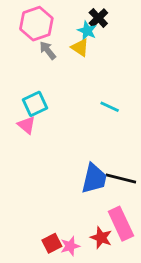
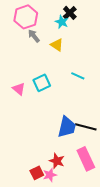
yellow triangle: (80, 48) -> (57, 45), moved
cyan square: (35, 104) -> (42, 83), moved
red star: (101, 238) -> (57, 161), moved

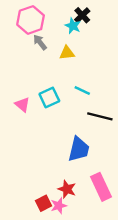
yellow triangle: (57, 45) -> (67, 53), turned -40
cyan line: (78, 76) -> (82, 90), moved
black line: (86, 127) -> (100, 116), moved

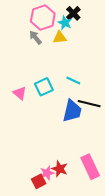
pink hexagon: (31, 20) -> (43, 18), moved
yellow triangle: (67, 53) -> (60, 37), moved
blue trapezoid: (79, 149) -> (72, 111), moved
pink star: (59, 206) -> (47, 173), moved

